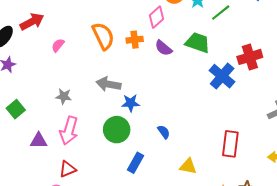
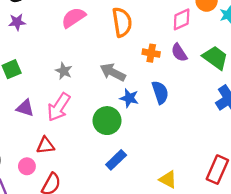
orange cross: (135, 40) -> (151, 53), moved
pink semicircle: (58, 45) -> (74, 18), size x1.6
blue semicircle: (164, 132) -> (160, 92), moved, size x1.5

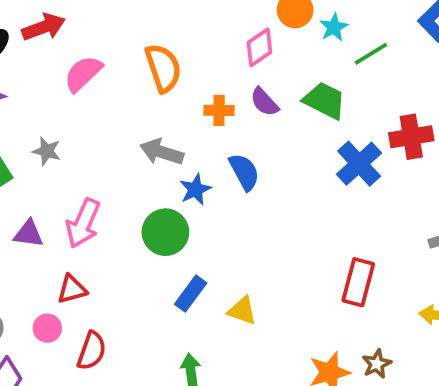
gray star: (64, 71) -> (47, 151), moved
blue star: (129, 98) -> (195, 189), turned -30
yellow triangle: (168, 179) -> (242, 311), moved

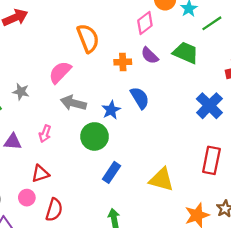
pink semicircle: (83, 74) -> (60, 72), moved
gray arrow: (162, 152) -> (73, 103), moved
blue cross: (359, 164) -> (209, 106), moved
pink arrow: (83, 223) -> (45, 134), size x0.6
yellow triangle: (242, 311) -> (161, 180), moved, size x1.4

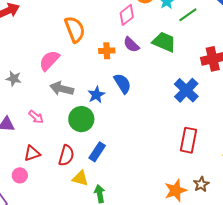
pink arrow: (45, 134) -> (36, 117), turned -70
yellow triangle: (161, 180) -> (80, 178), moved, size x0.7
red semicircle: (54, 210) -> (66, 155), moved

